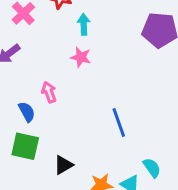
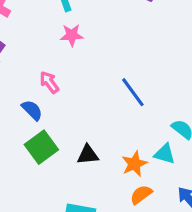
green square: (25, 146) -> (41, 147), turned -32
black triangle: (63, 165) -> (88, 155), turned 42

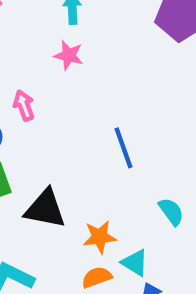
cyan triangle: (165, 154) -> (135, 263), moved
black triangle: (88, 155) -> (45, 209), size x1.5

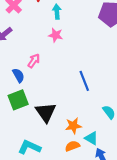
pink arrow: (24, 105) -> (34, 61), turned 56
black triangle: (45, 209) -> (46, 112), turned 45

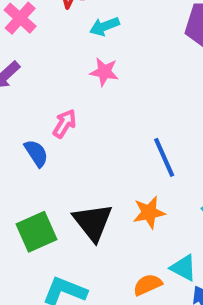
cyan arrow: (57, 12) -> (104, 26), turned -104
green square: (18, 100) -> (37, 232), moved
orange star: (73, 126) -> (149, 212), moved

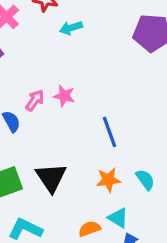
pink star: (104, 72) -> (64, 96), moved
orange star: (149, 212) -> (108, 180), moved

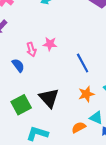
pink arrow: (35, 100) -> (31, 49), turned 136

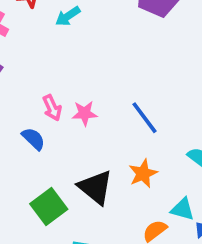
pink star: (50, 44) -> (85, 113), moved
orange star: (86, 94) -> (143, 174), moved

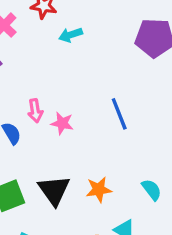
blue line: (145, 118) -> (119, 114), moved

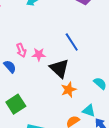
black triangle: (54, 190) -> (59, 68), moved

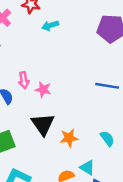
blue line: (72, 42) -> (107, 86), moved, turned -60
black triangle: (59, 68) -> (43, 124), moved

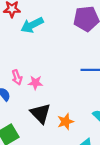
cyan arrow: (50, 26) -> (32, 25), size x1.5

